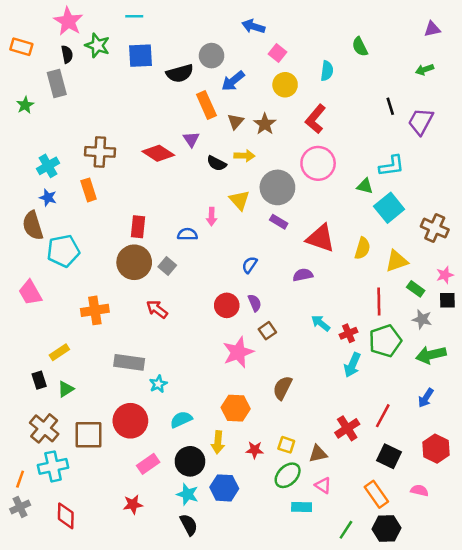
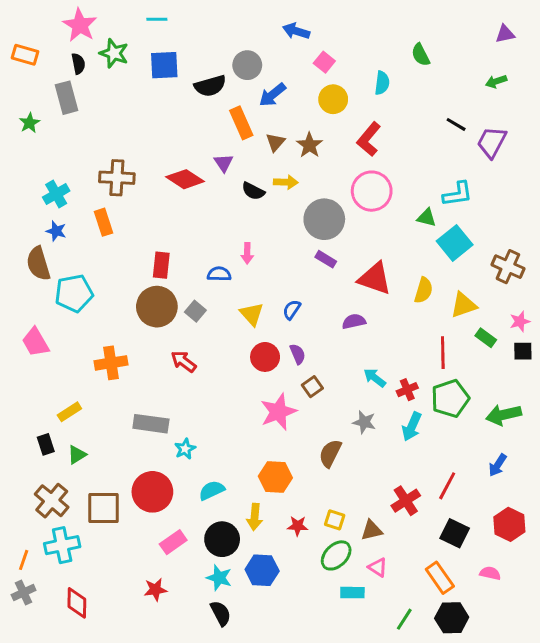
black line: (390, 106) -> (456, 124), turned -42
yellow triangle: (239, 200) -> (252, 314), moved
gray star: (422, 319) -> (364, 422), moved

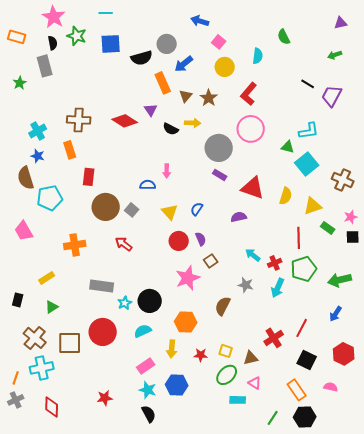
red rectangle: (161, 265) -> (89, 177), moved
black rectangle: (46, 444) -> (18, 300), moved, turned 32
black circle: (222, 539) -> (150, 301), moved
pink rectangle: (173, 542) -> (146, 366), moved

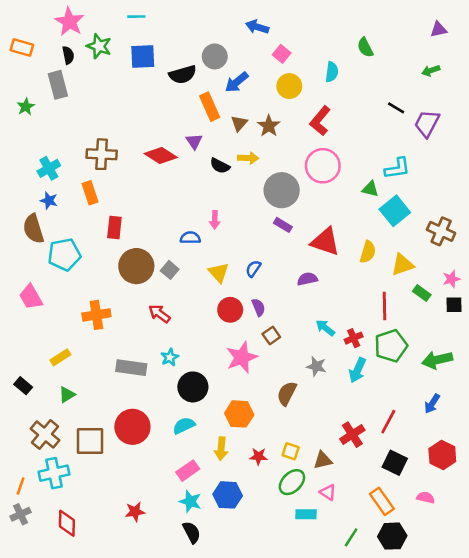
black rectangle: (18, 300) -> (23, 386), turned -64
cyan star: (125, 303) -> (170, 357), moved

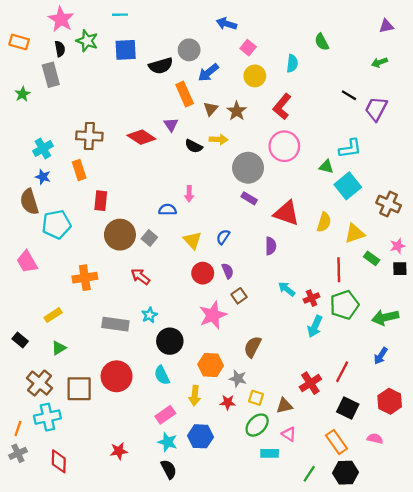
purple semicircle: (307, 279) -> (271, 246), turned 102
gray star: (316, 366) -> (238, 379), moved
cyan semicircle: (184, 426) -> (162, 375), turned -90

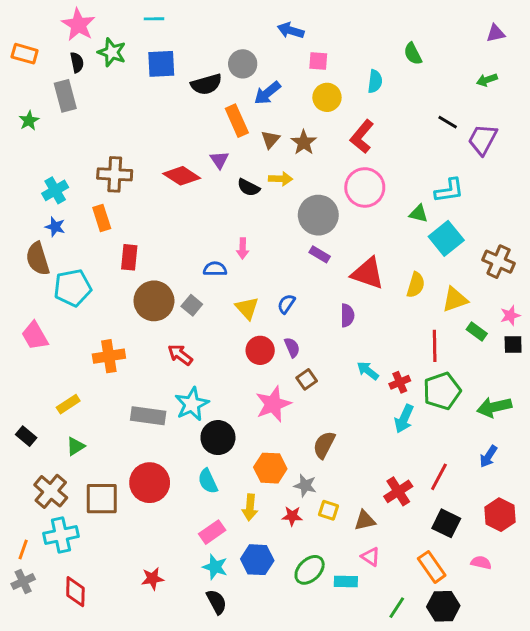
pink square: (248, 48) -> (318, 61), turned -35
cyan star: (149, 315) -> (192, 404), size x1.6
green ellipse: (257, 425) -> (310, 570), moved

